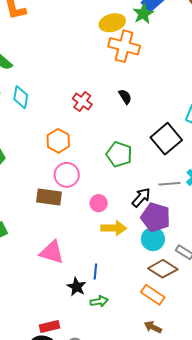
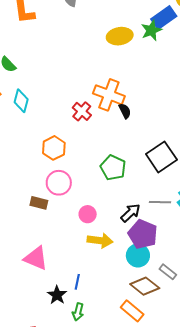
orange cross: (124, 46) -> (109, 95), moved
brown rectangle: (49, 197) -> (39, 203), size x0.7
green arrow: (99, 301) -> (78, 312), turned 108

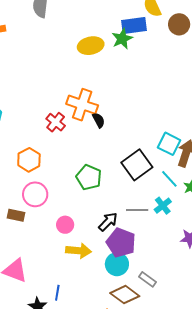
blue rectangle: (164, 18) -> (134, 26), turned 30

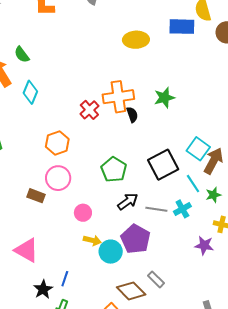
green star: (122, 39) -> (164, 98), moved
orange cross: (82, 105) -> (118, 97), turned -36
black arrow: (108, 222) -> (128, 202), moved
yellow arrow: (79, 251) -> (92, 240), size x0.7
cyan circle: (117, 264) -> (111, 252), moved

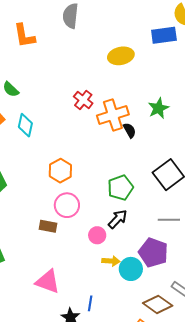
red cross: (89, 110) -> (83, 100), moved
green pentagon: (114, 170) -> (120, 188), turned 30
black arrow: (128, 202) -> (118, 219), moved

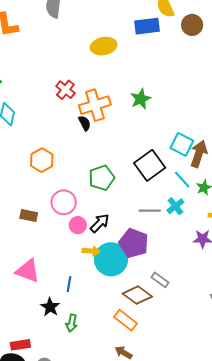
black semicircle: (130, 130) -> (85, 123), moved
pink circle: (67, 205) -> (64, 202), moved
black arrow: (118, 219) -> (100, 223), moved
cyan circle: (131, 269) -> (111, 259), size x1.4
blue line: (90, 303) -> (69, 284), moved

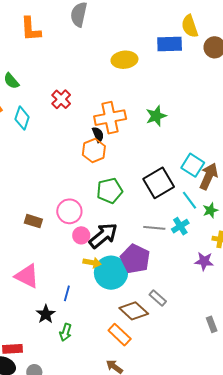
red cross: (65, 90) -> (61, 99), moved
orange hexagon: (42, 160) -> (94, 151), moved
black arrow: (100, 223) -> (103, 236), size x1.4

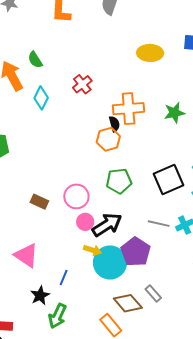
green arrow: (66, 332) -> (57, 316), size x1.4

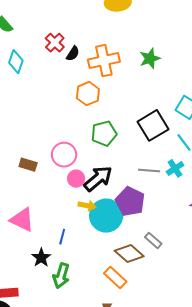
black semicircle: (114, 124) -> (73, 54), moved, turned 56

